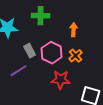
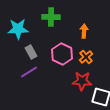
gray rectangle: (30, 51) -> (31, 52), moved
red star: (61, 80) -> (82, 81), moved

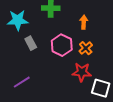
purple line: (29, 72) -> (22, 82), moved

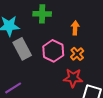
gray rectangle: (31, 43) -> (22, 49), size x1.5

